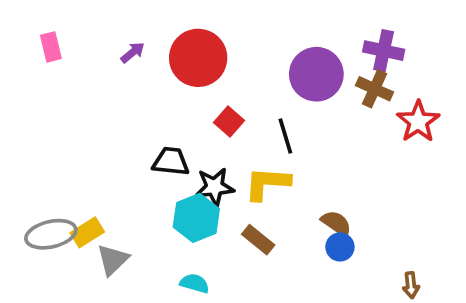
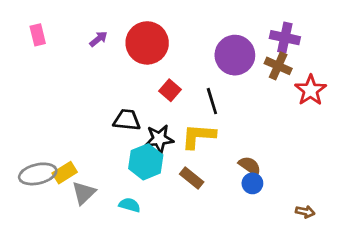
cyan semicircle: (195, 283) -> (130, 205), moved
brown arrow: (411, 285) -> (305, 212), turned -72

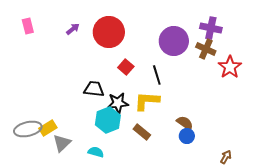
brown arrow: (305, 212) -> (226, 157), turned -72

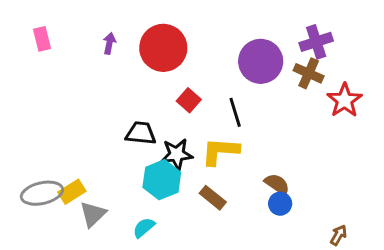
purple cross: (211, 28) -> (316, 42), turned -30
purple arrow: (73, 29) -> (109, 43), turned -40
cyan semicircle: (96, 152) -> (144, 228), turned -56

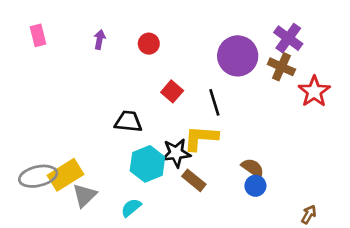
purple cross: (316, 42) -> (288, 38), turned -36
red circle: (163, 48) -> (149, 44), size x0.5
black star: (177, 154) -> (176, 153), moved
yellow rectangle: (72, 192) -> (65, 175), size x1.4

